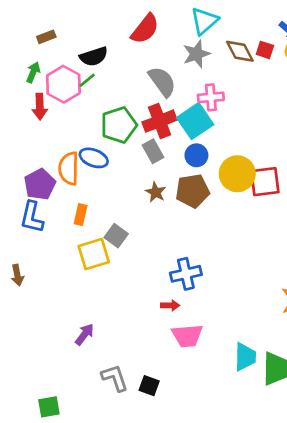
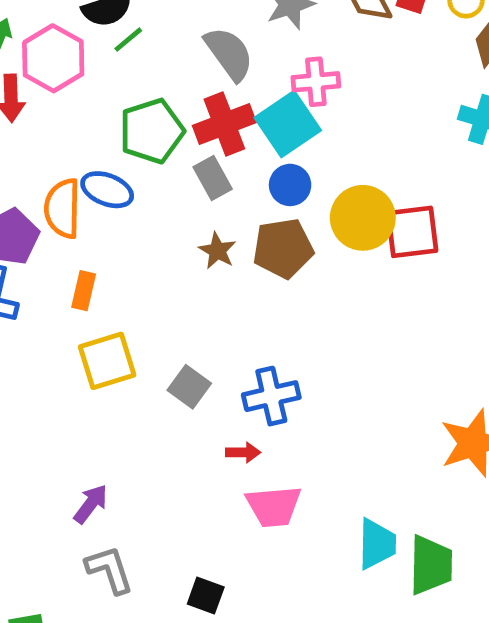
green line: (87, 80) -> (128, 40), moved
gray square: (116, 236) -> (189, 387), moved
gray L-shape: (115, 378) -> (109, 570), moved

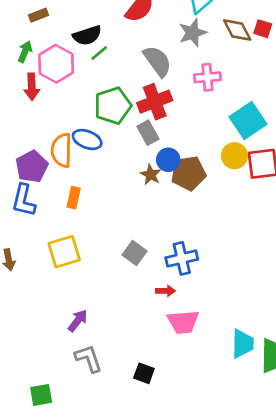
cyan square: (288, 124) -> (248, 121), moved
blue circle: (290, 185) -> (168, 160), moved
yellow circle: (363, 218) -> (234, 156), size x0.7
yellow square: (107, 361) -> (64, 252), moved

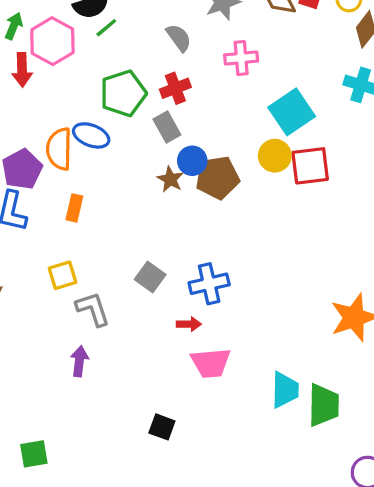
gray semicircle: (157, 61) -> (179, 38), size x0.7
red cross: (155, 102) -> (175, 88), size x0.7
yellow square: (64, 252) -> (63, 275), size x0.7
purple arrow: (78, 321) -> (79, 361), turned -30
gray L-shape: (88, 358) -> (93, 309), moved

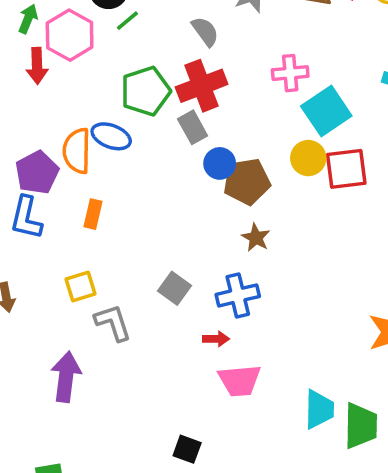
pink cross: (241, 58) -> (290, 73), moved
red cross: (175, 88) -> (202, 86), size x1.5
brown star: (170, 179) -> (256, 238), moved
purple arrow: (79, 361) -> (66, 377), moved, size x1.5

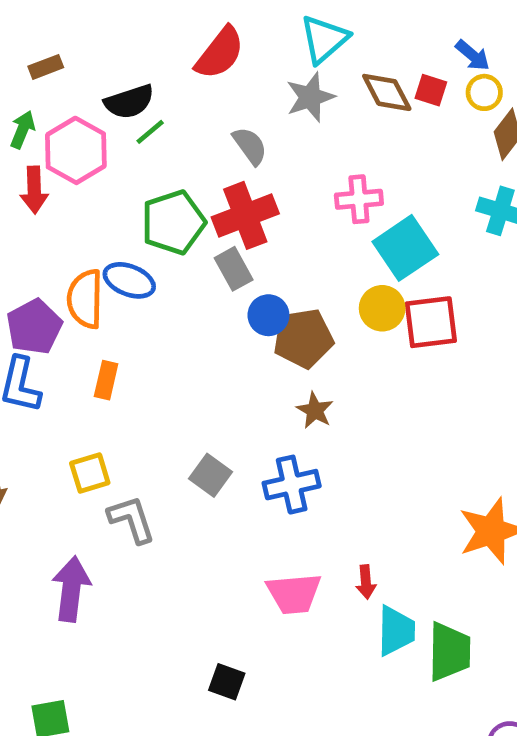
red arrow: (216, 339) -> (366, 582), moved, turned 85

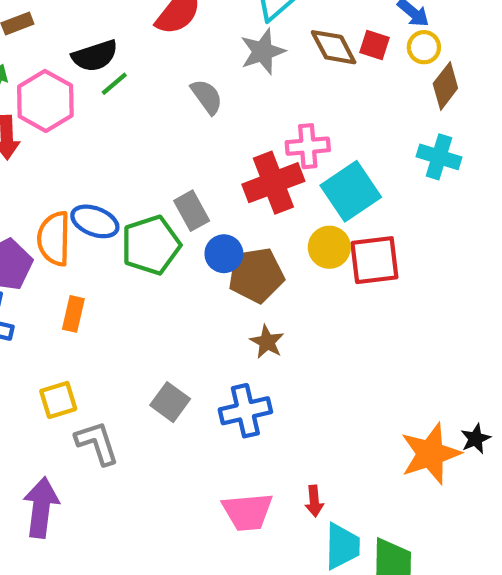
red cross: (245, 215) -> (273, 183), moved
green pentagon: (173, 222) -> (151, 245), moved

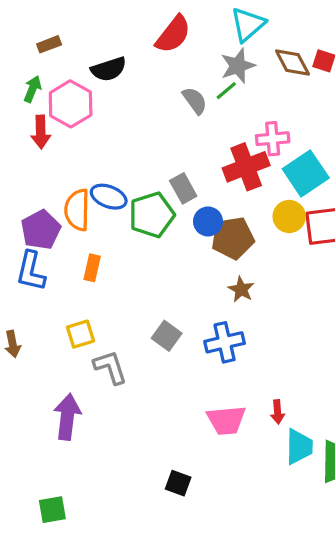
green line: (114, 84) -> (226, 91), moved

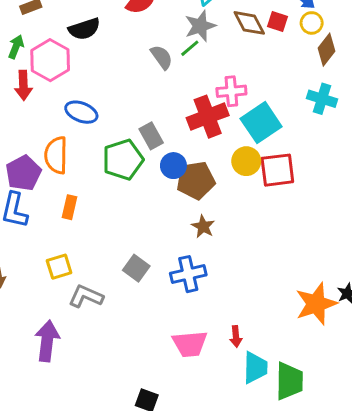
blue ellipse: (109, 197) -> (81, 112), moved
gray L-shape: (110, 367) -> (86, 296), turned -48

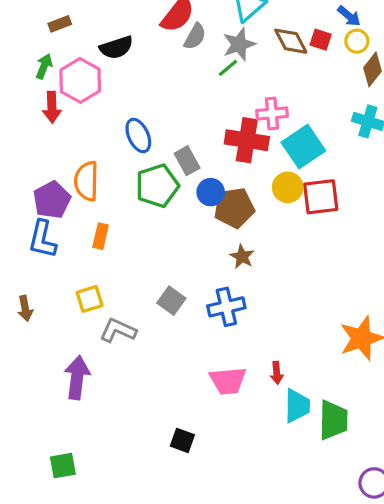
gray semicircle: (162, 57) -> (195, 36), moved, turned 65
blue ellipse: (81, 112) -> (138, 135), moved, turned 44
red cross: (208, 117) -> (247, 140), turned 30

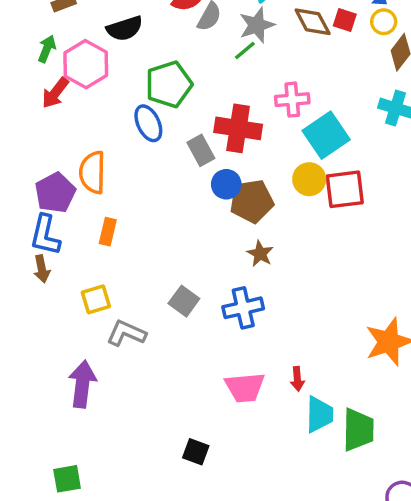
red arrow: (52, 107) -> (55, 93), turned 40
red cross: (247, 140) -> (238, 128), moved
green pentagon: (157, 186) -> (169, 84), moved
brown arrow: (25, 308) -> (42, 269), moved

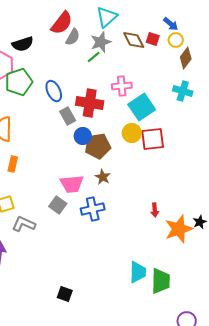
green pentagon: (169, 84) -> (19, 82), moved
blue ellipse: (148, 123) -> (54, 91), moved
red arrow: (297, 379) -> (155, 210), moved
pink trapezoid: (245, 387) -> (72, 184), moved

